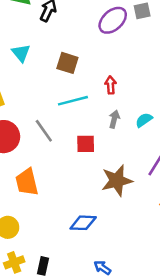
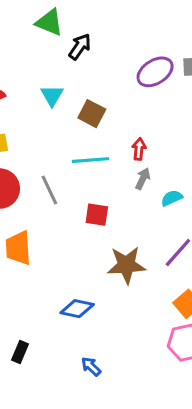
cyan triangle: (21, 53) -> (52, 95), moved
gray arrow: (114, 119) -> (143, 179), moved

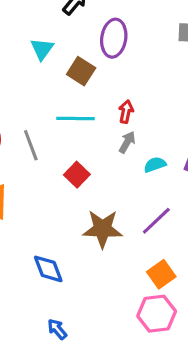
purple ellipse: (155, 72) -> (114, 38), moved, turned -54
red square: (97, 215) -> (77, 175), turned 30
blue diamond: (77, 309) -> (48, 269), turned 52

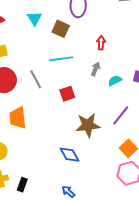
red arrow: (126, 112) -> (101, 43), moved
red square: (77, 175) -> (67, 94), turned 35
blue diamond: (48, 269) -> (70, 155), moved

